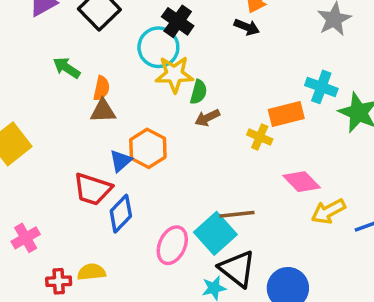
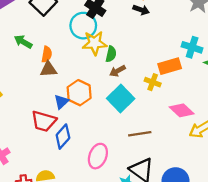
cyan square: (215, 233) -> (121, 99), moved

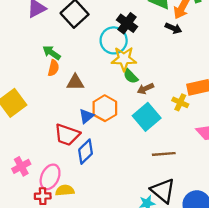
orange semicircle: (47, 54) -> (53, 68), moved
green semicircle: (111, 54) -> (131, 76), moved, turned 119
pink ellipse: (98, 156) -> (50, 177), moved

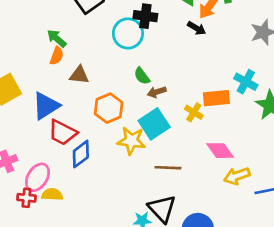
black cross: (127, 23) -> (145, 16), turned -36
yellow star: (124, 59) -> (131, 141), moved
blue triangle: (86, 116) -> (46, 106), moved, size x1.6

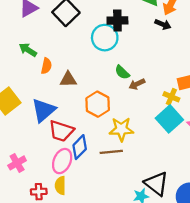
green arrow: (57, 38) -> (28, 50), moved
cyan square: (154, 124) -> (169, 119), moved
brown line: (168, 168) -> (111, 152), moved
pink ellipse: (37, 177) -> (62, 161), moved
yellow semicircle: (52, 195) -> (60, 185), turned -84

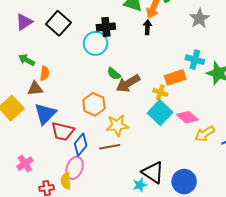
black arrow: (163, 24) -> (147, 27), turned -104
brown triangle: (68, 79) -> (35, 89), moved
brown arrow: (137, 84) -> (128, 83), size x1.6
pink ellipse: (62, 161) -> (75, 168), moved

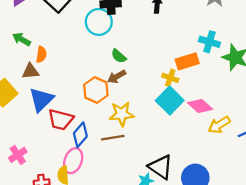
brown arrow: (128, 83) -> (117, 77), moved, size x0.7

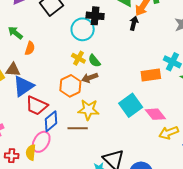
brown triangle: (30, 71) -> (13, 70), moved
yellow cross: (170, 78) -> (78, 58), moved

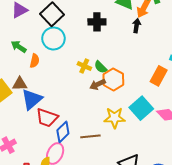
cyan circle: (83, 29) -> (53, 38), moved
orange rectangle: (151, 75) -> (159, 76), turned -48
orange hexagon: (70, 86) -> (113, 79), moved
yellow star: (88, 110) -> (115, 118), moved

